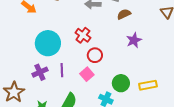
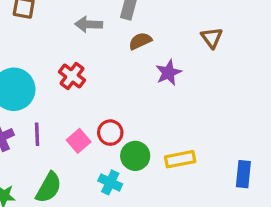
purple star: (134, 40) -> (168, 73), moved
red circle: (95, 55) -> (110, 133), moved

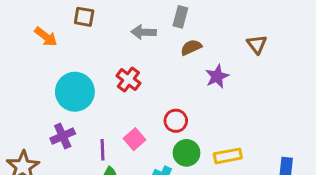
red circle: (110, 133) -> (176, 121), moved
purple line: (37, 134) -> (102, 150), moved

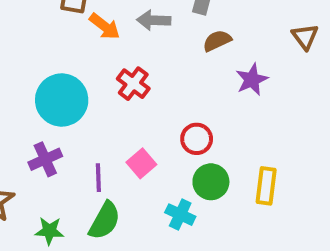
orange arrow: (46, 37) -> (105, 26), moved
yellow rectangle: (228, 156) -> (266, 186), turned -72

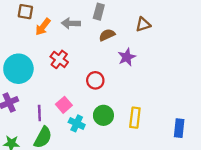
orange arrow: (105, 26) -> (43, 27), turned 90
brown triangle: (305, 37) -> (143, 24), moved, turned 49
red circle: (197, 139) -> (95, 80), moved
cyan cross: (180, 215) -> (77, 123), moved

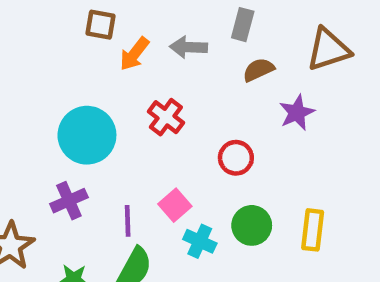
brown triangle: (143, 24) -> (328, 49), size x1.5

